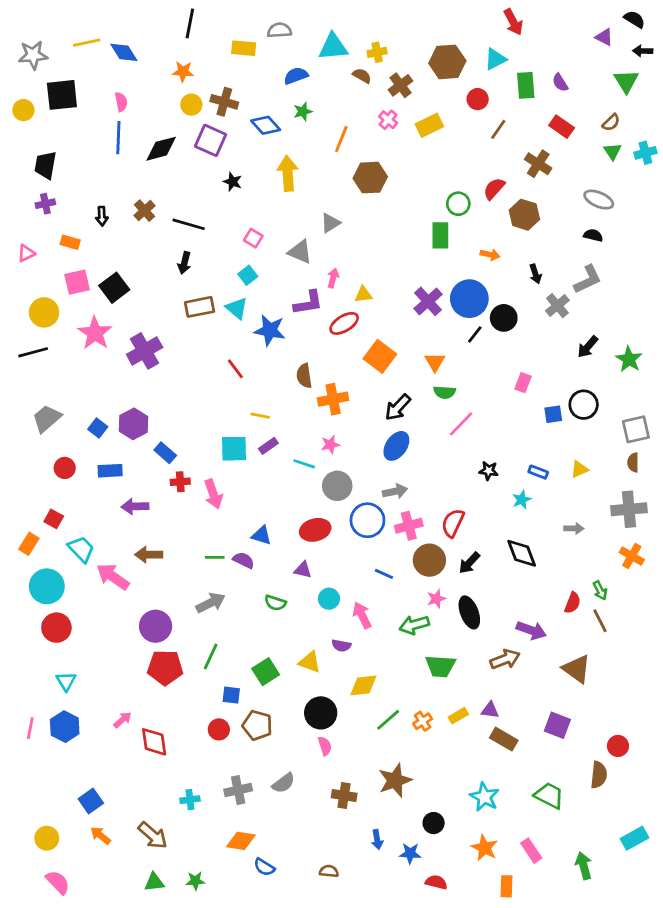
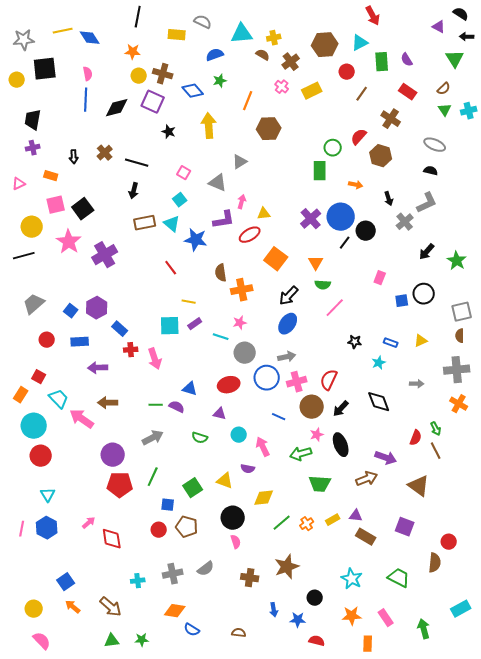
gray semicircle: (279, 30) -> (203, 22), turned 30
orange star: (484, 848) -> (352, 616), turned -30

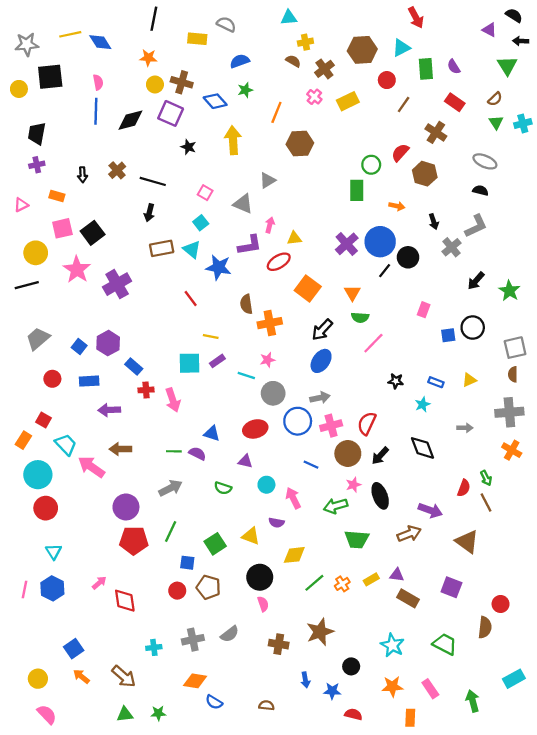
cyan triangle: (242, 34) -> (289, 18), moved, size x0.7

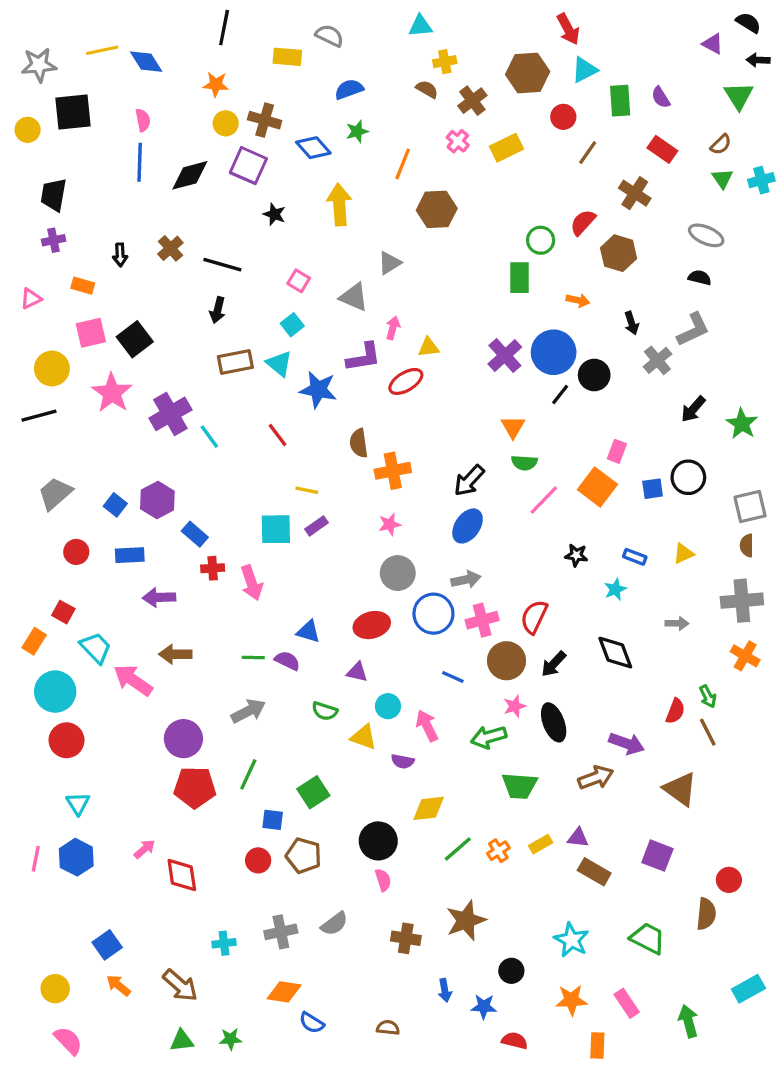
red arrow: (416, 18) -> (568, 29), moved
orange square: (308, 288) -> (597, 487), moved
cyan line: (246, 375) -> (209, 437), moved, turned 36
yellow triangle: (251, 536) -> (364, 737), moved

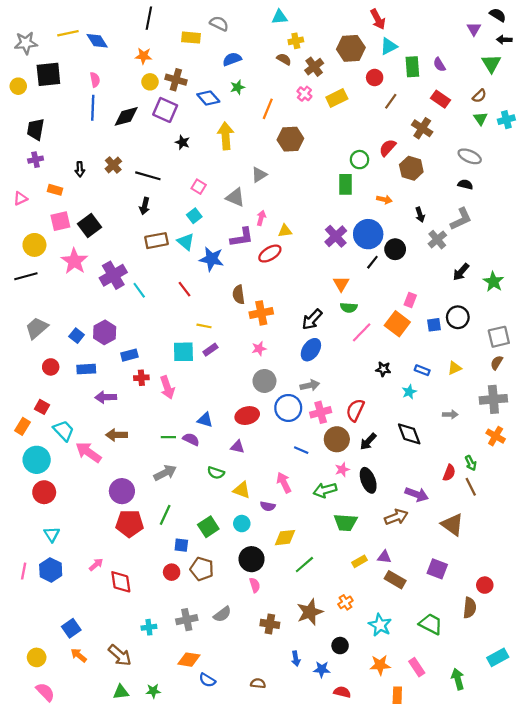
purple triangle: (713, 44) -> (474, 29), turned 32
blue rectangle: (195, 534) -> (129, 355), turned -56
brown semicircle: (747, 545) -> (497, 363), turned 32
cyan circle: (388, 706) -> (242, 524), moved
orange cross: (498, 851) -> (345, 602), moved

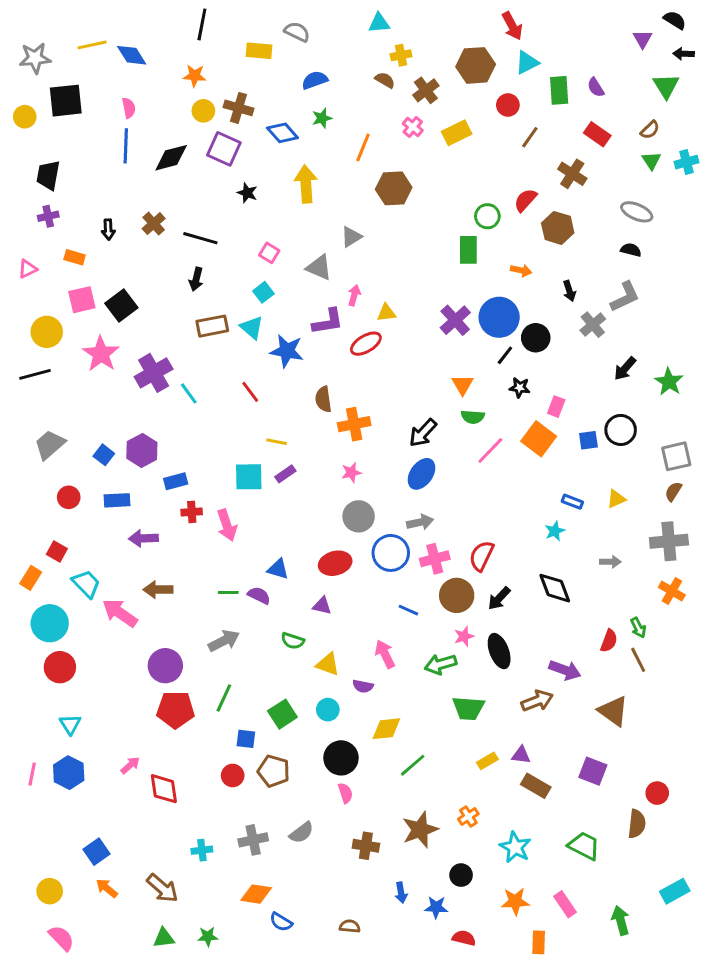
black star: (383, 369) -> (520, 388), moved

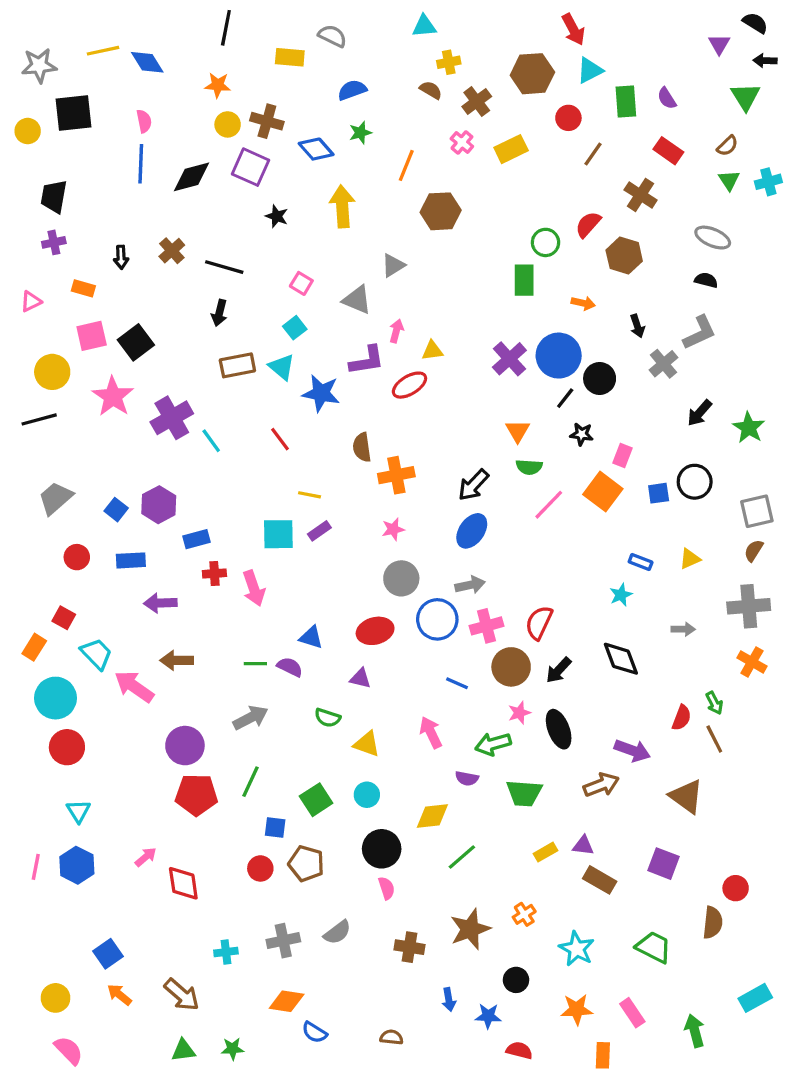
purple semicircle: (363, 686) -> (467, 778), moved

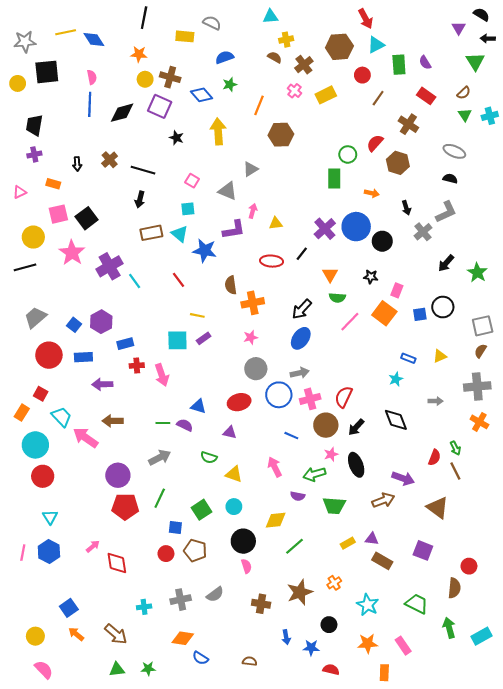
cyan square: (295, 328) -> (188, 209), turned 32
red ellipse: (409, 385) -> (271, 261), moved, turned 35
black line: (565, 398) -> (302, 254), moved
red circle: (77, 557) -> (49, 355), size x1.6
green arrow: (695, 1031) -> (449, 628), moved

